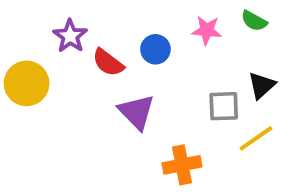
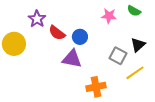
blue circle: (155, 49) -> (80, 37), moved
gray square: (224, 106) -> (118, 56), turned 30
purple triangle: (136, 112) -> (72, 59), turned -35

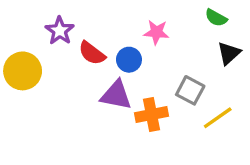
pink star: (109, 16) -> (156, 32), moved
black triangle: (138, 45) -> (229, 53), moved
orange cross: (96, 87) -> (152, 114), moved

